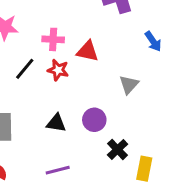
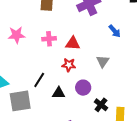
black line: (25, 69) -> (39, 80), moved
red star: (58, 70) -> (69, 65), moved

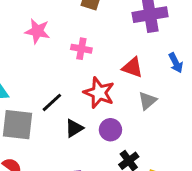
red triangle: (73, 43) -> (133, 67), moved
red star: (69, 65) -> (99, 93), size x1.5
black triangle: (59, 93) -> (74, 128), turned -48

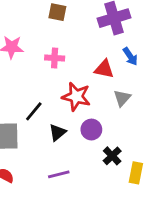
blue arrow: (176, 63) -> (130, 56), moved

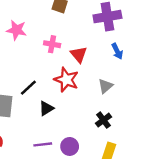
red triangle: (104, 69) -> (79, 54), moved, turned 30
purple circle: (91, 130) -> (70, 146), moved
black cross: (112, 156) -> (104, 120), moved

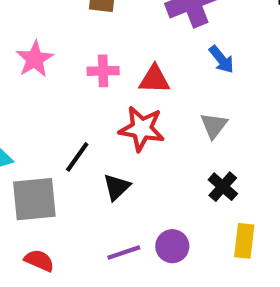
pink star: (16, 30) -> (35, 59), turned -30
red triangle: (79, 54) -> (154, 79), turned -36

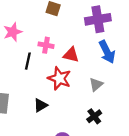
blue arrow: (221, 59) -> (107, 52), size x1.5
black line: (77, 157) -> (28, 61), moved, turned -35

